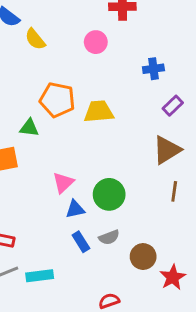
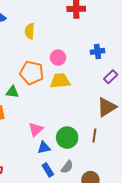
yellow semicircle: (35, 39) -> (30, 31), moved, turned 42
pink circle: (96, 42) -> (58, 58), moved
brown line: (174, 191) -> (94, 136), moved
gray semicircle: (109, 237) -> (67, 167), turned -32

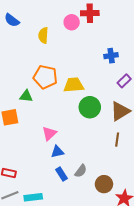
pink circle: (58, 58) -> (72, 22), moved
brown line: (94, 136) -> (117, 140), moved
green circle: (67, 138) -> (90, 107), moved

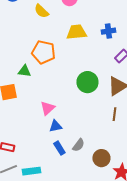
yellow semicircle: (43, 35) -> (41, 11), turned -49
yellow trapezoid: (74, 85) -> (76, 32), moved

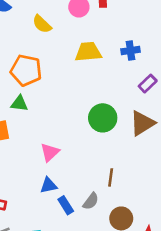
orange pentagon: (43, 52) -> (26, 70), moved
brown line: (114, 114) -> (111, 177), moved
blue triangle: (55, 126) -> (49, 185), moved

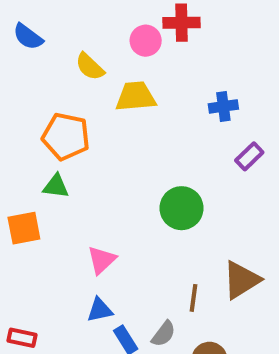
yellow trapezoid: (88, 52) -> (136, 96), moved
brown triangle: (142, 123) -> (241, 280), moved

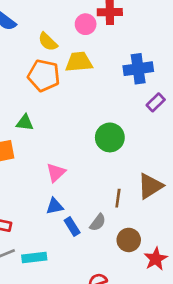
blue cross: (223, 106) -> (138, 69), size x1.5
orange pentagon: (66, 136) -> (44, 75), moved

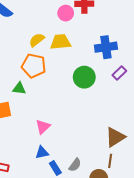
yellow semicircle: (48, 42) -> (37, 40), moved, turned 98
orange pentagon: (44, 75) -> (34, 66), moved
green circle: (110, 137) -> (84, 77), moved
brown line: (118, 198) -> (110, 161), moved

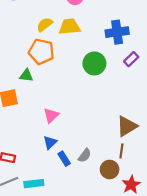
blue triangle: (42, 153) -> (50, 142), turned -32

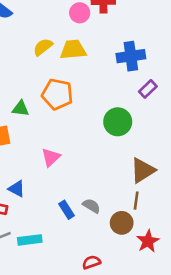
orange pentagon: (41, 52) -> (57, 94), moved
green circle: (94, 63) -> (118, 122), moved
blue triangle: (50, 142) -> (17, 189), moved, turned -48
gray semicircle: (85, 155) -> (91, 206), turned -96

